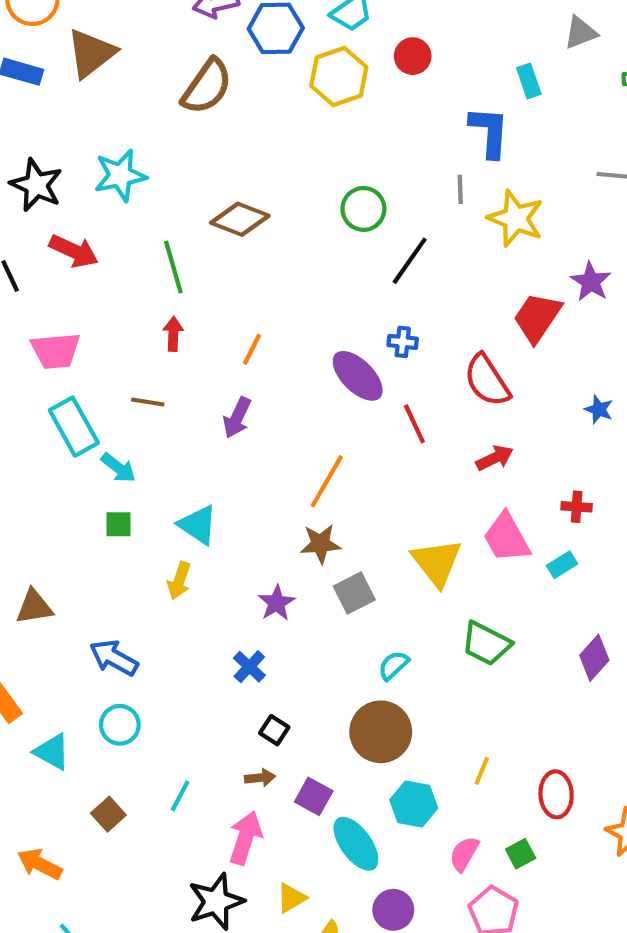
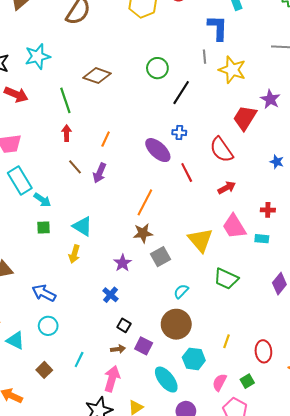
brown line: (148, 402) -> (75, 167), moved, turned 42
cyan rectangle: (562, 565) -> (262, 239), turned 40
purple square: (314, 796) -> (144, 346), moved

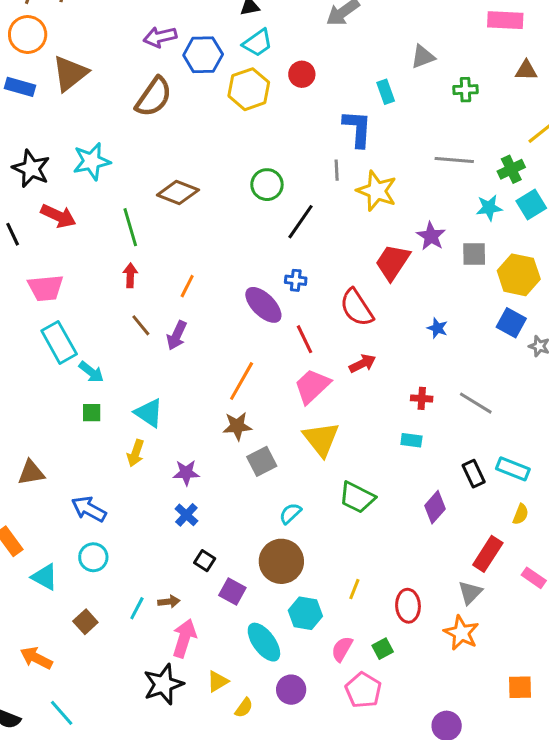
pink trapezoid: (234, 227) -> (312, 386), moved, turned 76
purple star: (123, 263) -> (186, 473), moved, turned 30
brown arrow: (118, 349) -> (169, 602), moved

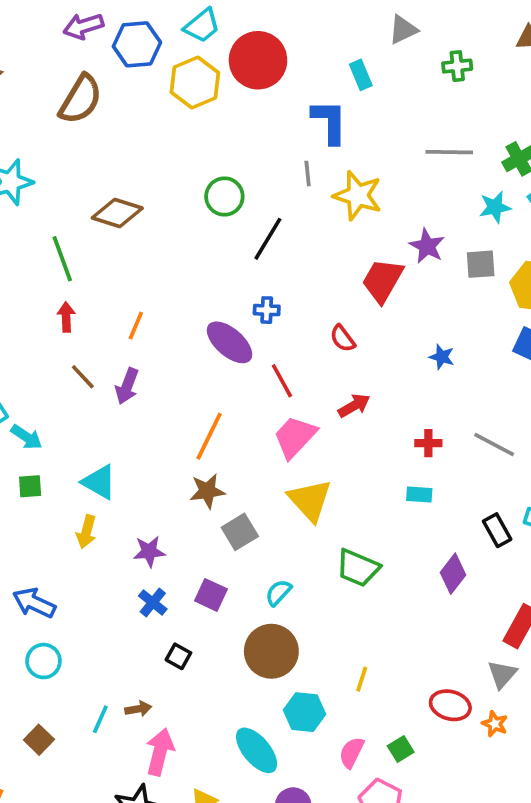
red circle: (302, 74) -> (258, 60), size x1.8
red semicircle: (357, 308) -> (343, 338), size x0.6
purple square: (232, 591) -> (211, 595), moved
red ellipse: (408, 606) -> (450, 705), moved, turned -68
orange star: (461, 633) -> (495, 724), size x0.6

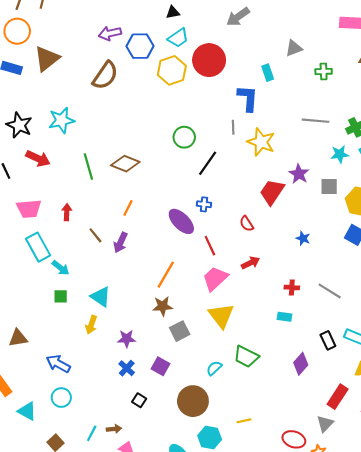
brown diamond: (117, 213) -> (125, 164), moved
red arrow: (66, 317) -> (67, 212), moved
cyan semicircle: (278, 593) -> (214, 368), moved
yellow line: (362, 679) -> (244, 421), turned 56

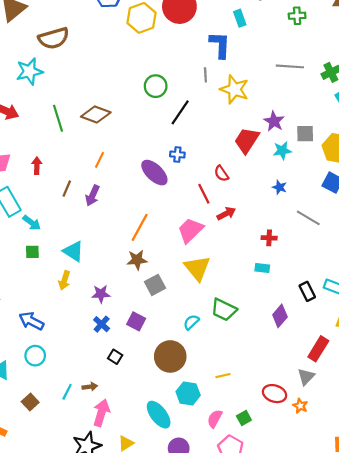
brown semicircle: (105, 75) -> (54, 38), moved, turned 40
cyan star: (340, 154) -> (282, 151), moved
brown line: (95, 235) -> (67, 189), turned 63
red line: (210, 246) -> (204, 194), moved
gray line: (330, 291) -> (308, 218), moved

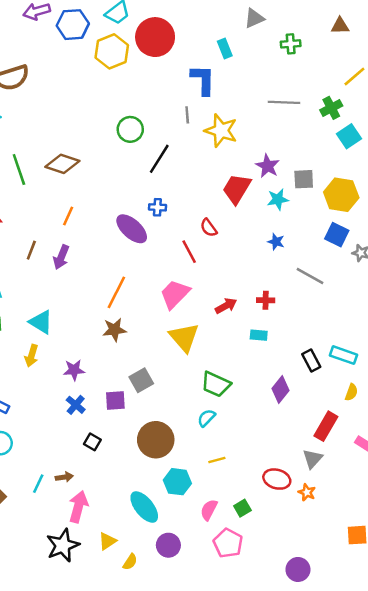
red arrow: (226, 214) -> (226, 306), moved
gray square: (155, 285) -> (141, 380), moved
purple square: (136, 321) -> (115, 401), turned -30
cyan semicircle: (191, 322) -> (206, 418), moved

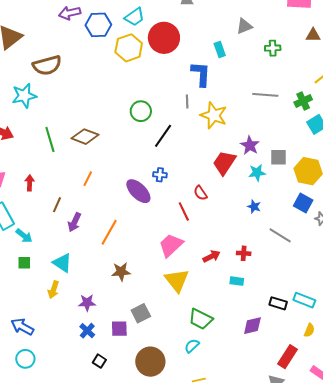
purple arrow: (61, 257) -> (74, 222), moved
orange line: (116, 292) -> (109, 232), moved
black rectangle: (311, 361) -> (278, 303), turned -48
purple diamond: (281, 390) -> (252, 326), turned 35

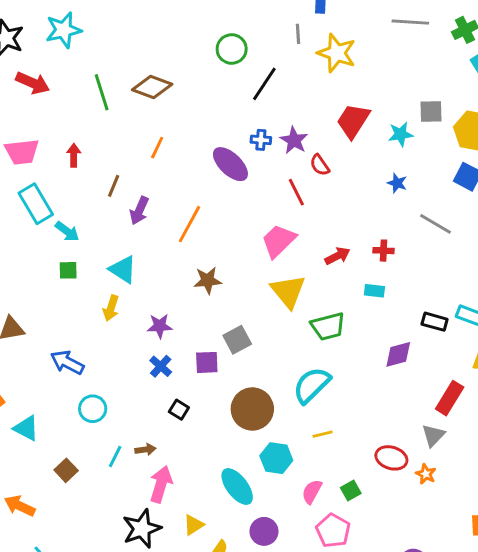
purple star: (250, 145) -> (294, 140), moved
green trapezoid: (201, 319) -> (328, 326), moved, turned -40
cyan semicircle: (192, 346) -> (312, 385), size x1.8
cyan circle: (25, 359) -> (93, 409), moved

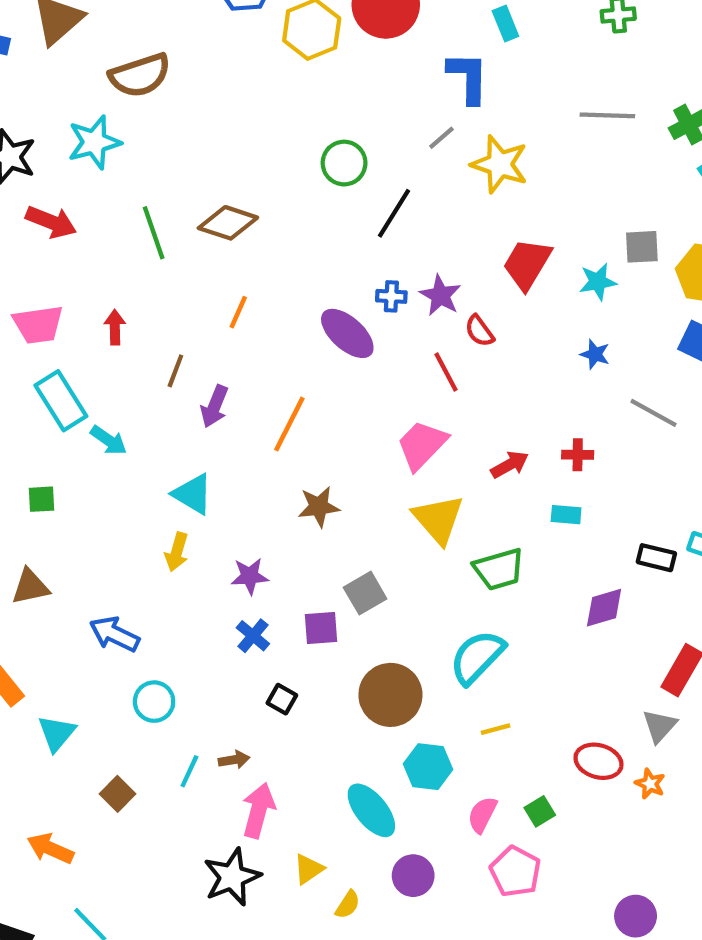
gray line: (298, 34) -> (442, 138), turned 54
green square: (68, 270) -> (41, 499), moved
cyan triangle: (26, 428) -> (57, 733), turned 44

